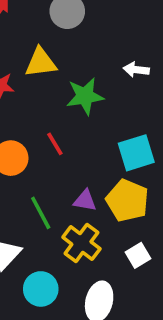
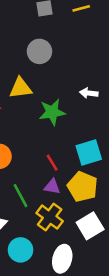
red line: (55, 144) -> (52, 163), moved
white square: (138, 255) -> (90, 226), size x1.5

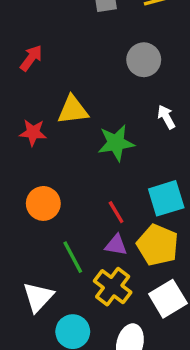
gray circle: (39, 51) -> (144, 60), moved
white arrow: (89, 93) -> (166, 117), turned 54

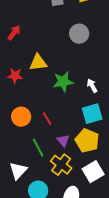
white arrow: (166, 117) -> (92, 86), moved
red line: (116, 212) -> (47, 119), moved
purple triangle: (116, 245) -> (63, 141), turned 40

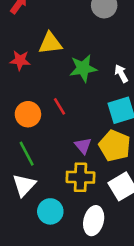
red line: (47, 119) -> (59, 106), moved
green line: (38, 148) -> (27, 154), moved
yellow cross: (61, 165) -> (80, 177), turned -35

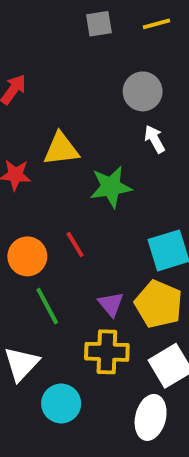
white arrow: (121, 73) -> (155, 139), moved
green line: (27, 154) -> (47, 306), moved
white ellipse: (94, 221) -> (151, 417), moved

